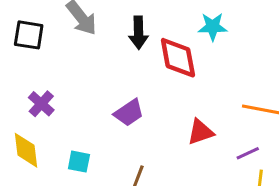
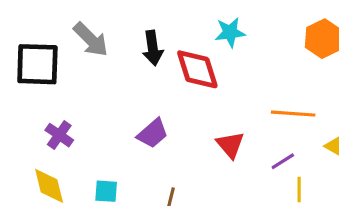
black square: (29, 35) -> (37, 64), size x1.4
red triangle: (200, 132) -> (230, 145), turned -44

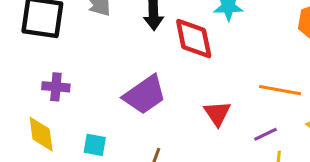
purple trapezoid: (153, 133) -> (145, 95), size x1.4
purple cross: (59, 135) -> (56, 87), turned -36

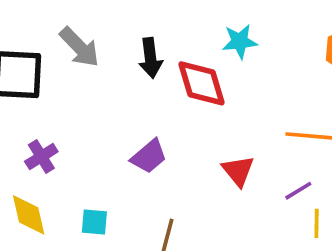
purple cross: (56, 87) -> (41, 157), turned -32
purple trapezoid: (145, 95) -> (149, 156), size x0.7

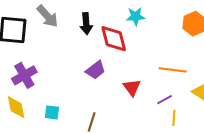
purple trapezoid: (149, 156) -> (96, 70), moved
purple cross: (41, 157) -> (24, 75), size x1.4

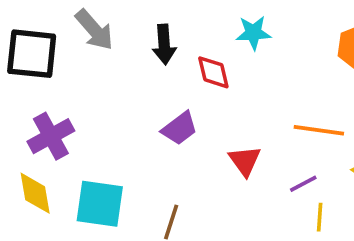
red diamond: (114, 39) -> (213, 72), size x0.7
cyan square: (52, 112) -> (100, 204), size x1.8

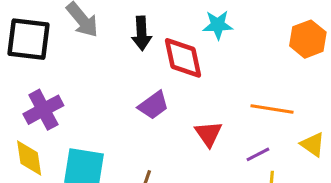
red diamond: (213, 72) -> (183, 58), size x1.4

